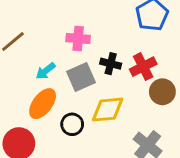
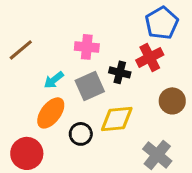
red cross: (143, 67) -> (150, 57), moved

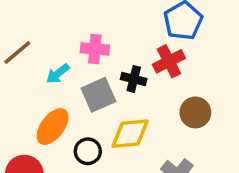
cyan arrow: (54, 80) -> (58, 74), moved

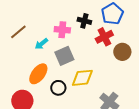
black cross: (134, 79) -> (84, 21), moved
brown circle: (195, 112) -> (122, 52), moved

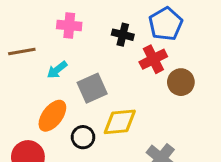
pink cross: (62, 30) -> (69, 25), moved
brown line: (18, 32) -> (22, 51), turned 30

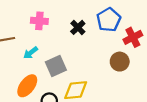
black cross: (123, 35) -> (78, 27), turned 32
red cross: (153, 59) -> (133, 37), moved

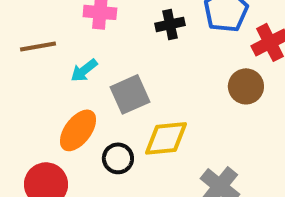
black cross: (78, 27) -> (170, 24), turned 32

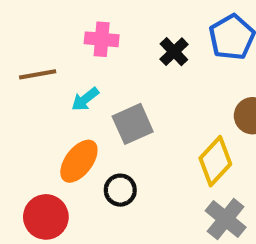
black cross: (170, 24) -> (174, 52), turned -32
yellow diamond: (166, 138) -> (215, 161), moved, turned -42

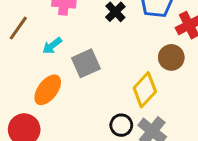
brown line: (38, 74) -> (18, 28), turned -45
black circle: (120, 190) -> (121, 125), moved

